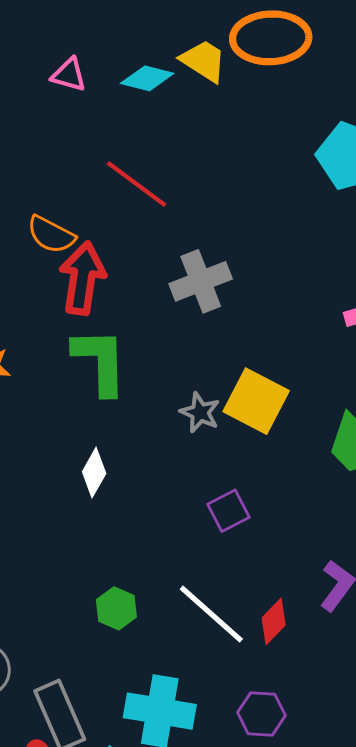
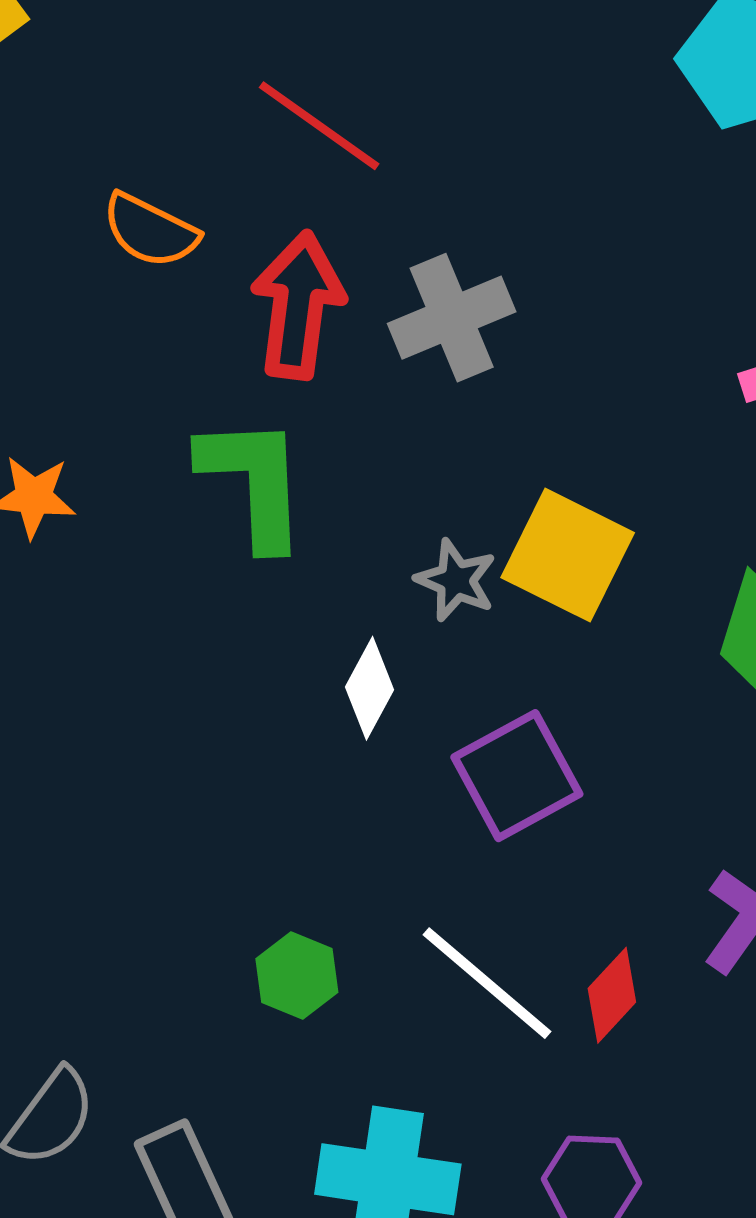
red arrow: (83, 278) -> (298, 305), moved
white diamond: (94, 473) -> (370, 688), moved
purple square: (228, 511) -> (517, 776), size x1.5

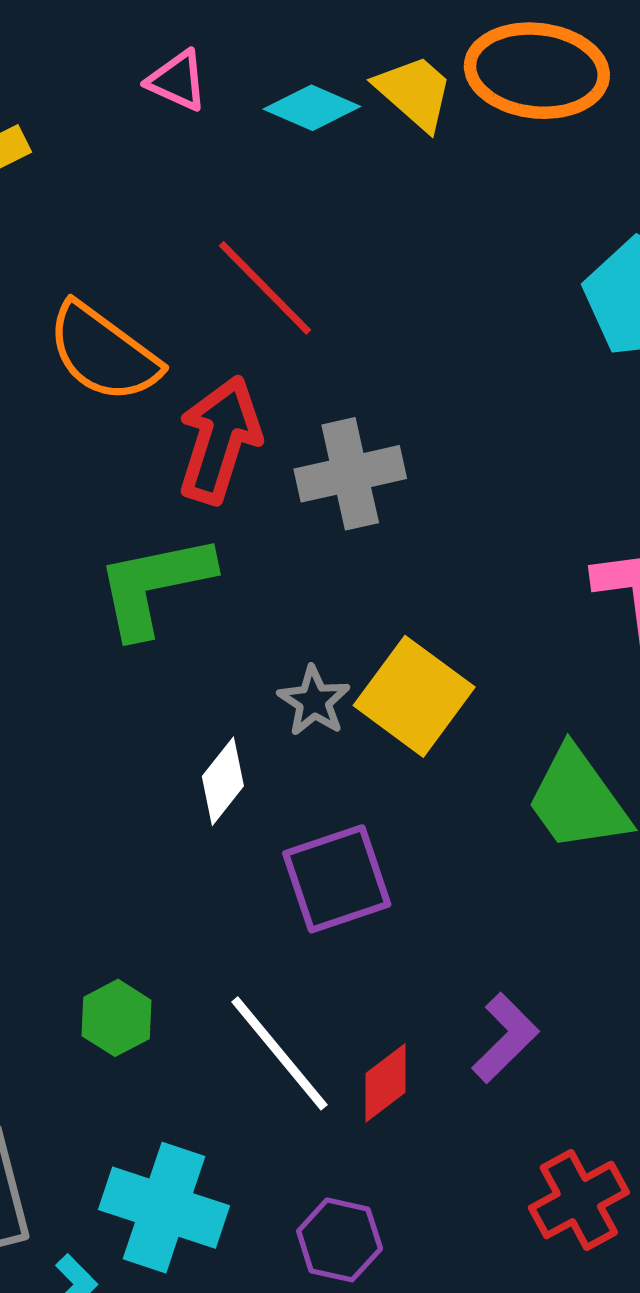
orange semicircle: (150, 230) -> (103, 353), size x1.4
green L-shape: (254, 482) -> (154, 585), turned -109

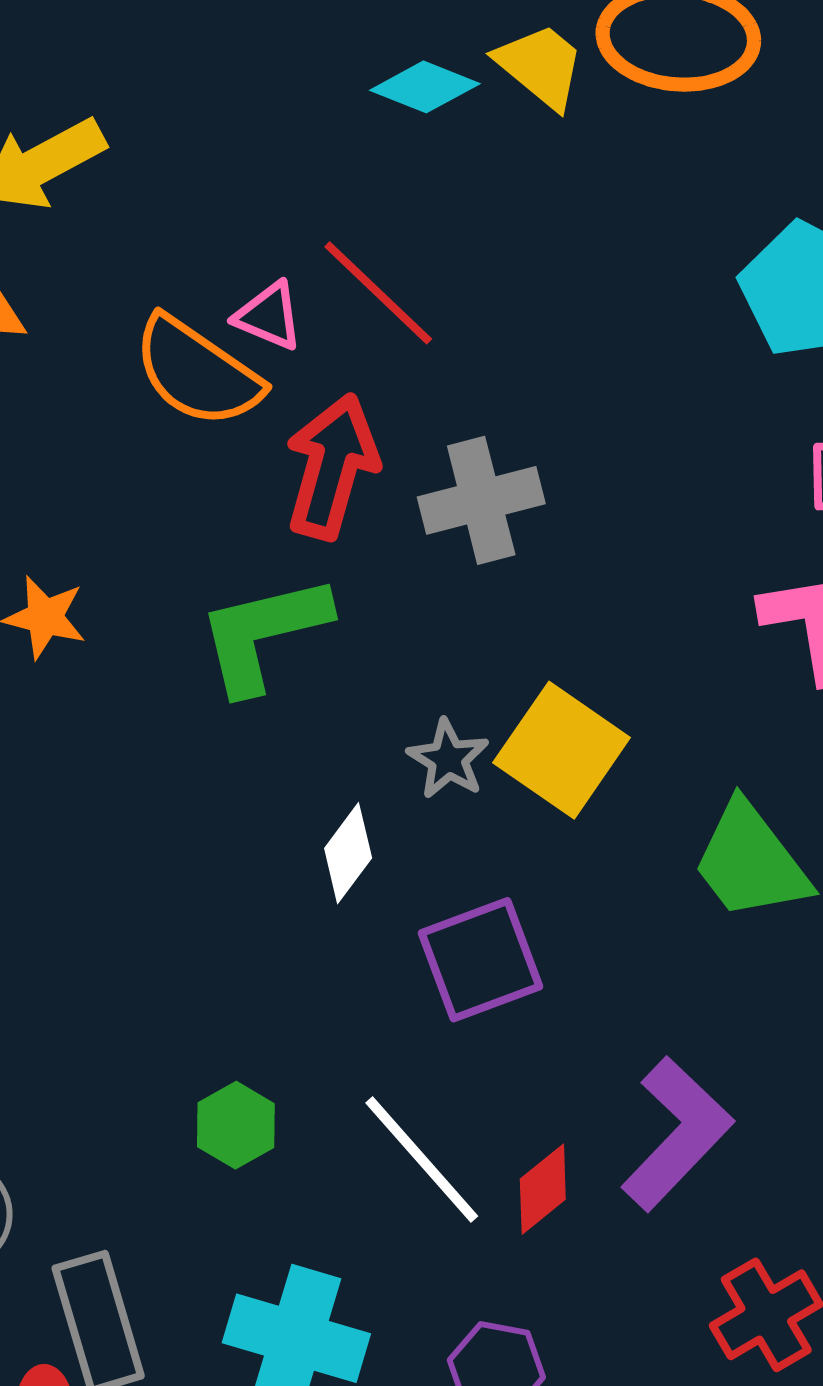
pink triangle: (177, 81) -> (269, 316), moved
purple L-shape: (505, 1038) -> (677, 1134), size x1.5

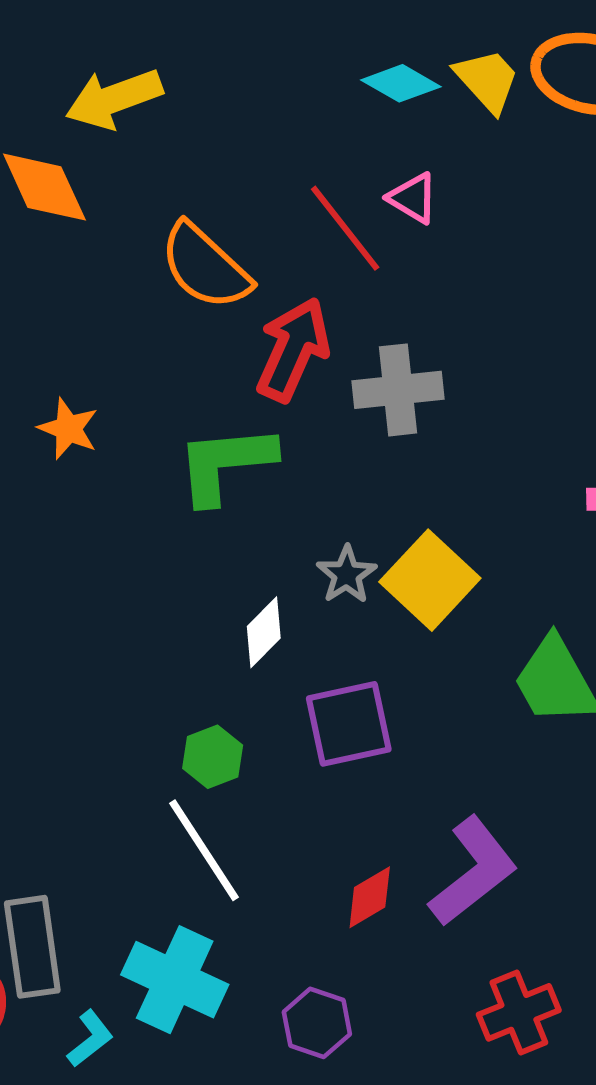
pink triangle: (269, 316) -> (413, 198), moved
green hexagon: (236, 1125) -> (213, 757), moved
white line: (422, 1159) -> (204, 850), moved

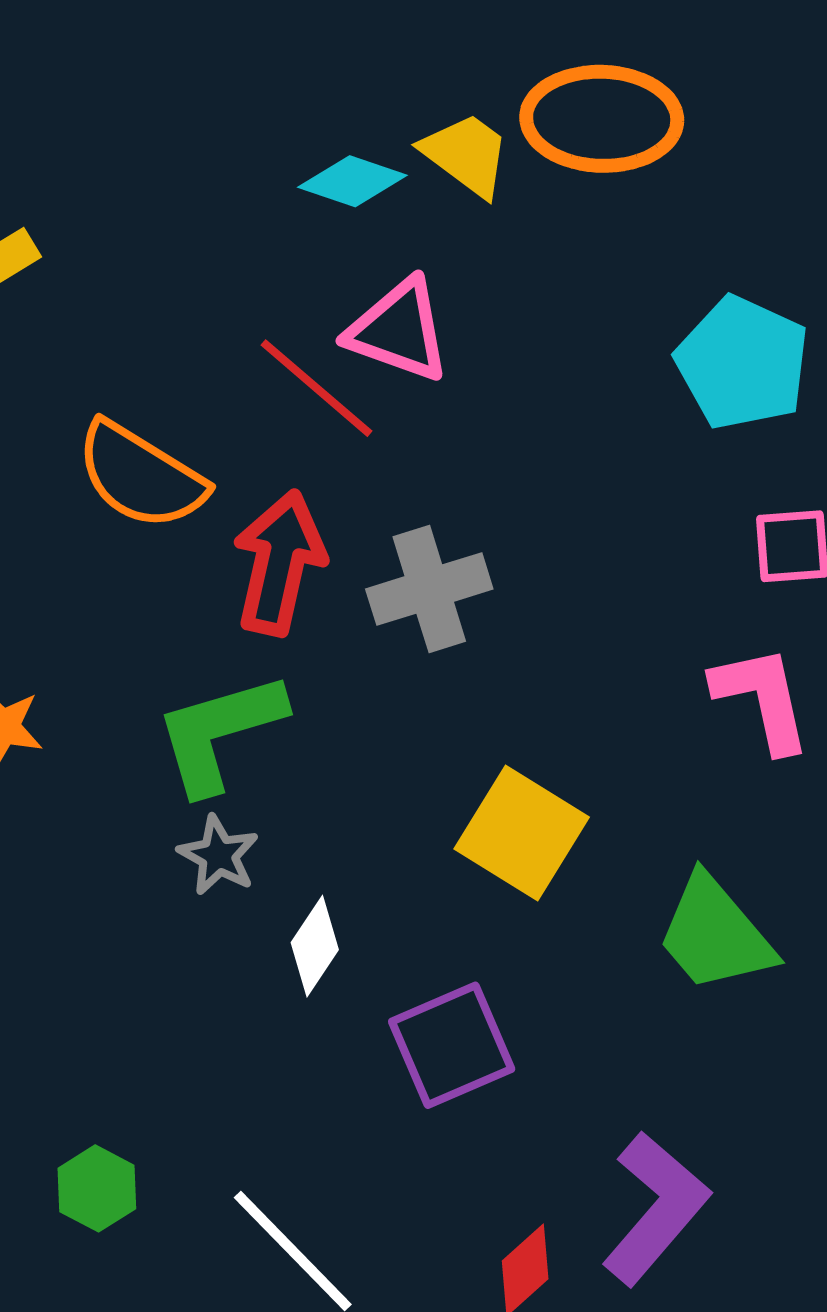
pink triangle: (413, 198) -> (399, 330), size x1.5
gray star: (347, 575) -> (218, 855), moved
green hexagon: (213, 757) -> (97, 1188), moved

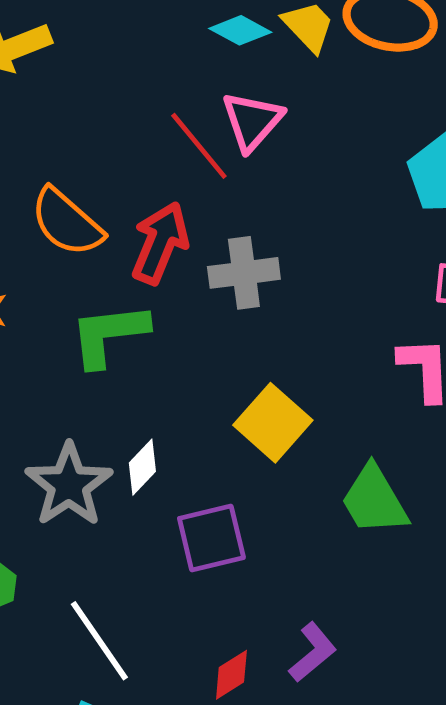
pink triangle: (399, 330) -> (252, 121), turned 42
orange semicircle: (141, 476) -> (67, 222), moved
gray star: (218, 855) -> (69, 485), moved, size x1.8
purple L-shape: (656, 1208) -> (313, 652), size x0.7

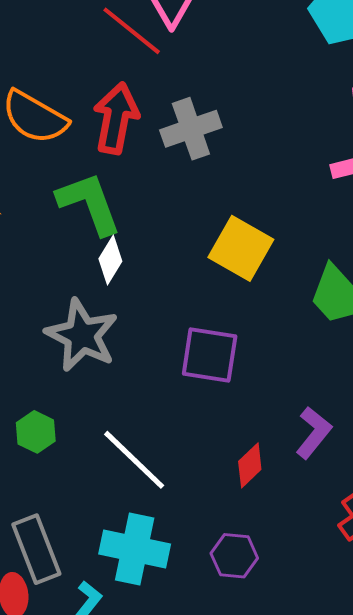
green L-shape: (109, 335) -> (89, 203), turned 88
white diamond: (142, 467) -> (110, 260), moved
purple square: (211, 538) -> (210, 355), turned 34

